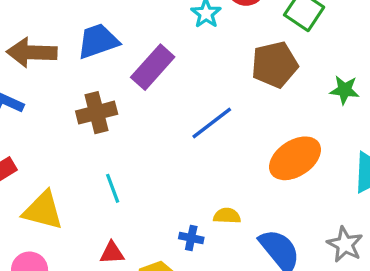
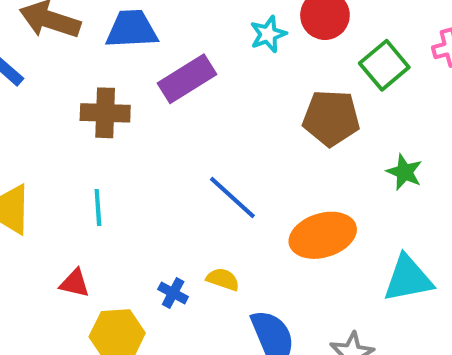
blue line: (212, 123) -> (232, 197), moved, turned 63

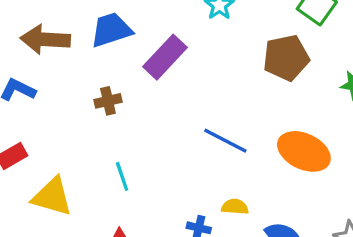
brown cross: (105, 113) -> (108, 101), size x0.7
orange ellipse: (323, 235) -> (304, 151), turned 57

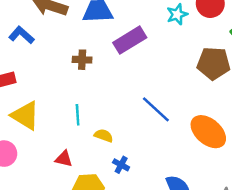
yellow semicircle: (235, 207) -> (104, 136), moved

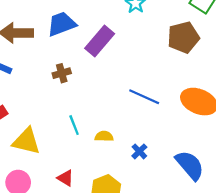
red triangle: (64, 159) -> (65, 178), moved, turned 36
blue cross: (121, 165) -> (139, 151), moved, turned 35

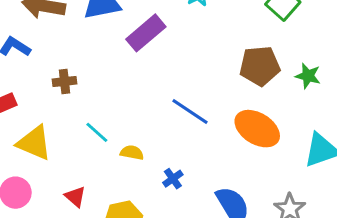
brown pentagon: (183, 37) -> (260, 66), moved
brown cross: (62, 73) -> (64, 82), moved
cyan line: (74, 125) -> (97, 132), turned -36

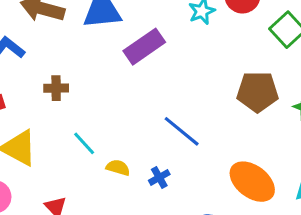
orange ellipse: (257, 129) -> (252, 182), moved
blue cross: (173, 179) -> (159, 177), moved

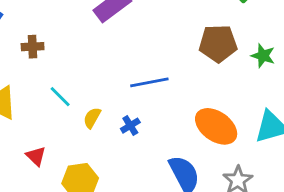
blue line: (182, 131) -> (149, 82), turned -48
yellow semicircle: (118, 168) -> (92, 118), turned -75

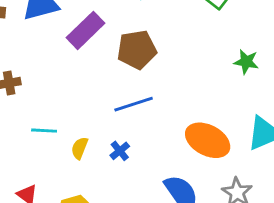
brown pentagon: (218, 43) -> (137, 50), moved
cyan line: (60, 97) -> (44, 131), turned -35

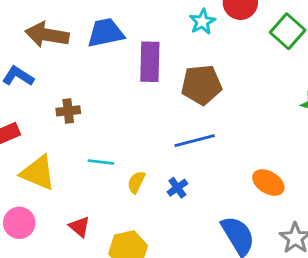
purple rectangle: (85, 30) -> (150, 62), turned -48
orange ellipse: (208, 140) -> (268, 183), size x0.7

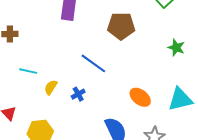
brown pentagon: (201, 85) -> (121, 26), moved
blue line: (195, 141) -> (93, 63), turned 44

